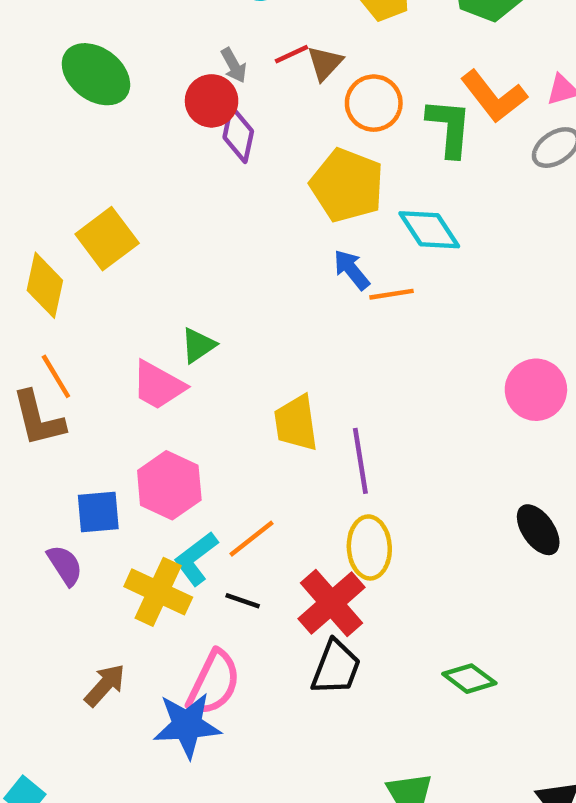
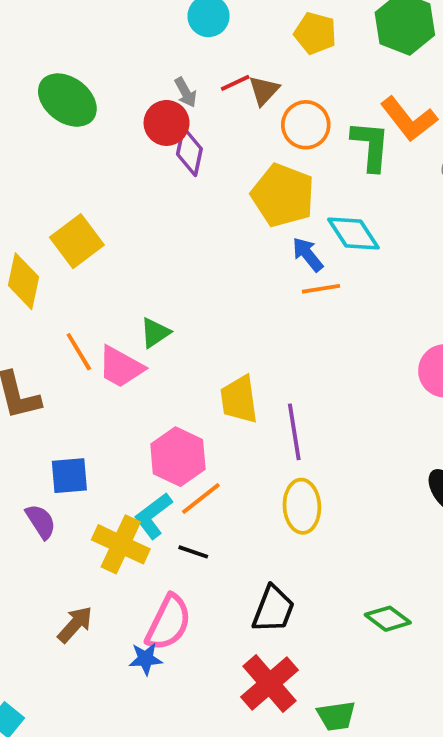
blue arrow: (352, 270) -> (308, 254), moved
orange line: (56, 376) -> (79, 352), moved
pink hexagon: (169, 485) -> (178, 457), moved
red cross: (332, 603) -> (270, 684), moved
blue star: (187, 725) -> (146, 659), size x0.6

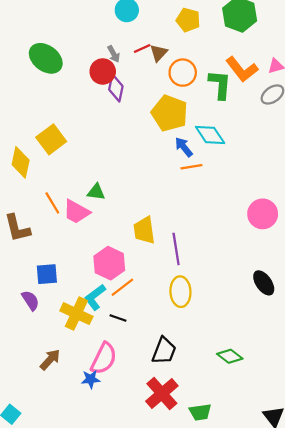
green triangle: (155, 333) -> (96, 192), turned 42

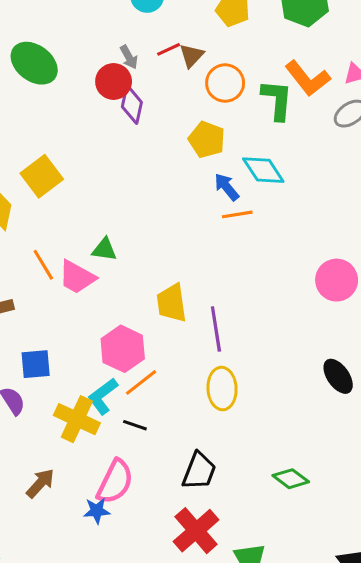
yellow pentagon: (170, 113) -> (207, 140), size x0.7

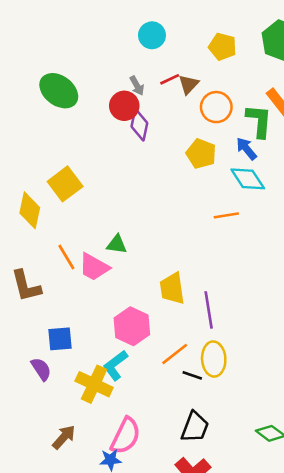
blue arrow: (227, 187) -> (246, 149), moved
orange line: (141, 382) -> (175, 354), moved
black line: (135, 425) -> (192, 375), moved

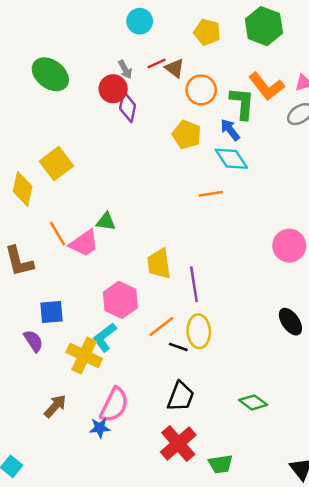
brown triangle: (189, 84) -> (175, 68), turned -35
pink trapezoid: (94, 267) -> (84, 243), turned -64

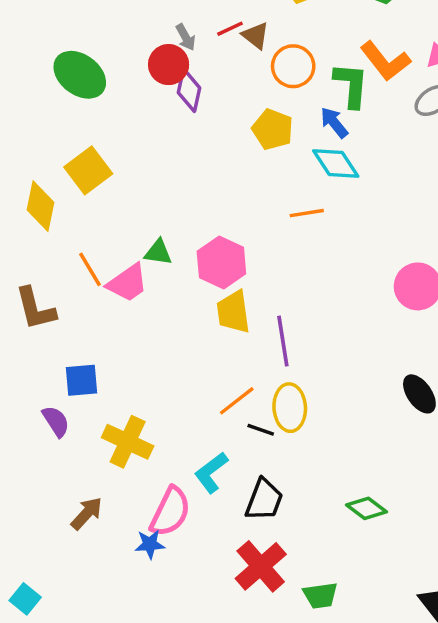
green ellipse: (50, 74) -> (80, 75), moved
pink hexagon: (120, 300) -> (221, 263), moved
cyan L-shape: (105, 337) -> (211, 472), moved

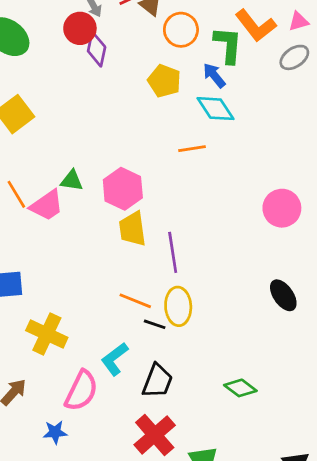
orange line: (237, 401) -> (135, 301), turned 60
blue star: (150, 544) -> (55, 432), moved

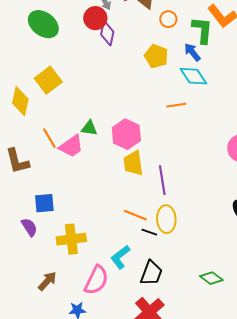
orange circle: (181, 30) -> (168, 19), size x0.7
yellow cross: (47, 334) -> (71, 239), turned -32

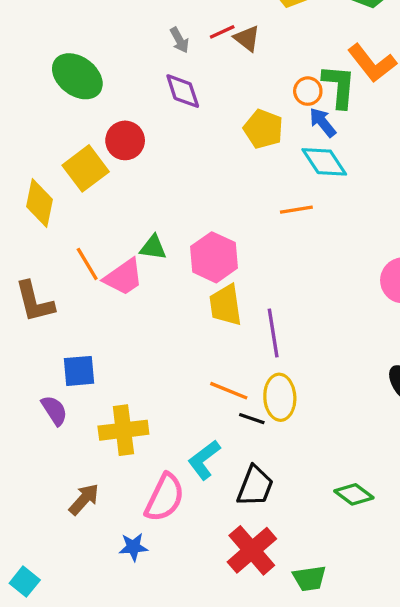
red circle: (95, 18) -> (125, 140), moved
orange circle: (168, 19) -> (308, 91), moved
purple diamond: (107, 33) -> (183, 91), turned -30

